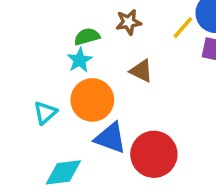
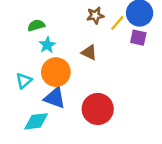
brown star: (129, 22) -> (95, 15), moved
green semicircle: (87, 37) -> (36, 25), moved
blue triangle: (110, 138) -> (55, 98), moved

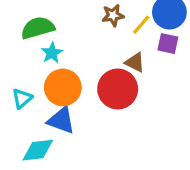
green semicircle: (36, 25) -> (38, 28), size x1.5
brown triangle: (89, 52) -> (135, 62), moved
red circle: (98, 109) -> (118, 89), moved

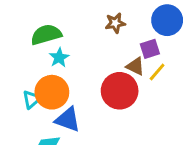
yellow line: (141, 25) -> (157, 72), moved
purple square: (168, 44) -> (150, 49), moved, turned -30
orange circle: (63, 87) -> (52, 92), moved

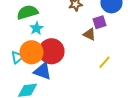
yellow line: (157, 72) -> (104, 62), moved
red circle: (120, 91) -> (51, 51), moved

